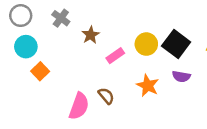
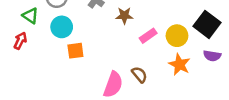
brown star: (91, 35) -> (124, 16), turned 30
yellow circle: (146, 44) -> (177, 36), moved
orange square: (40, 71) -> (75, 51), turned 36

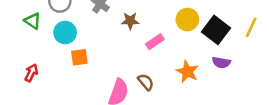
yellow circle: (177, 36) -> (187, 20), moved
red arrow: (20, 41) -> (31, 73), moved

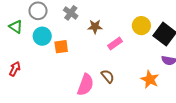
orange square: (79, 57) -> (61, 47), moved
orange star: (187, 72) -> (150, 79), moved

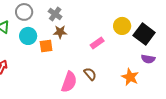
brown star: (95, 27) -> (60, 32), moved

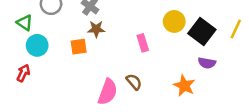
cyan circle: (28, 36) -> (37, 45), moved
pink rectangle: (97, 43) -> (143, 43), turned -72

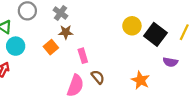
pink rectangle: (143, 43) -> (83, 56), moved
orange square: (79, 47) -> (51, 47), turned -32
purple semicircle: (207, 63) -> (170, 62), moved

